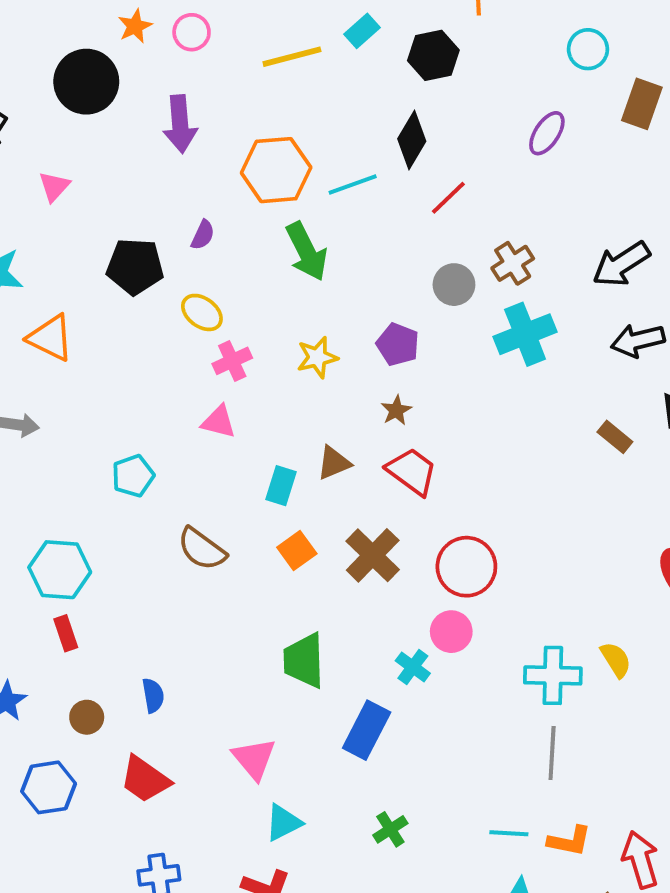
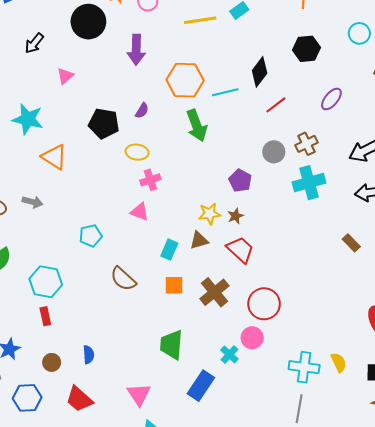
black hexagon: (433, 55) -> (306, 49), moved
purple ellipse: (547, 133) -> (331, 99), moved
yellow ellipse: (202, 312) -> (137, 152), turned -35
yellow star: (317, 357) -> (209, 214), moved
orange square: (297, 551) -> (174, 285), turned 30

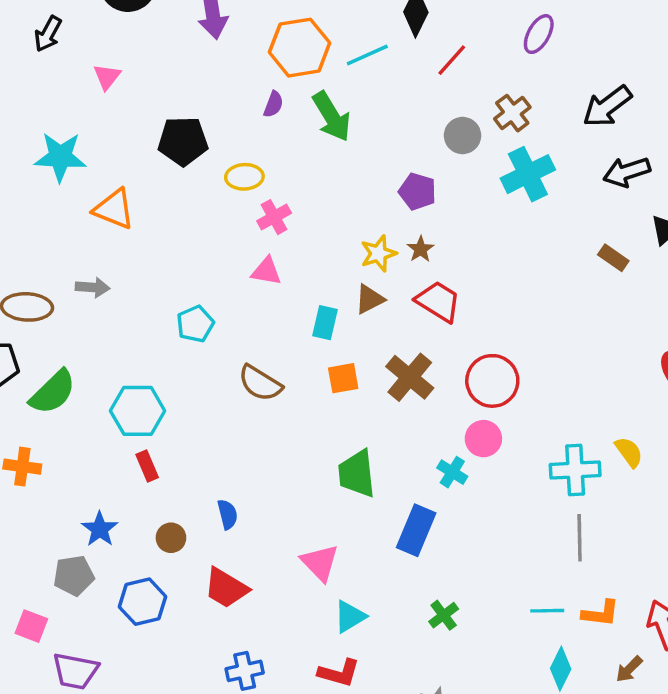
purple semicircle: (142, 111) -> (273, 104), moved

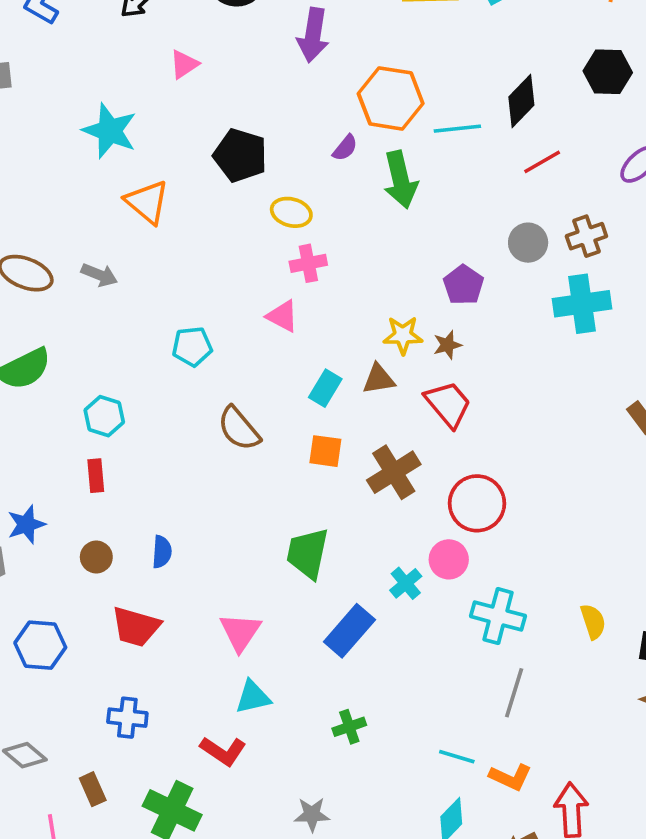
cyan hexagon: (138, 411) -> (104, 416), size x0.7
cyan cross: (575, 470) -> (498, 616), moved
red trapezoid: (226, 588) -> (136, 627), turned -33
blue hexagon: (142, 602) -> (40, 645), moved

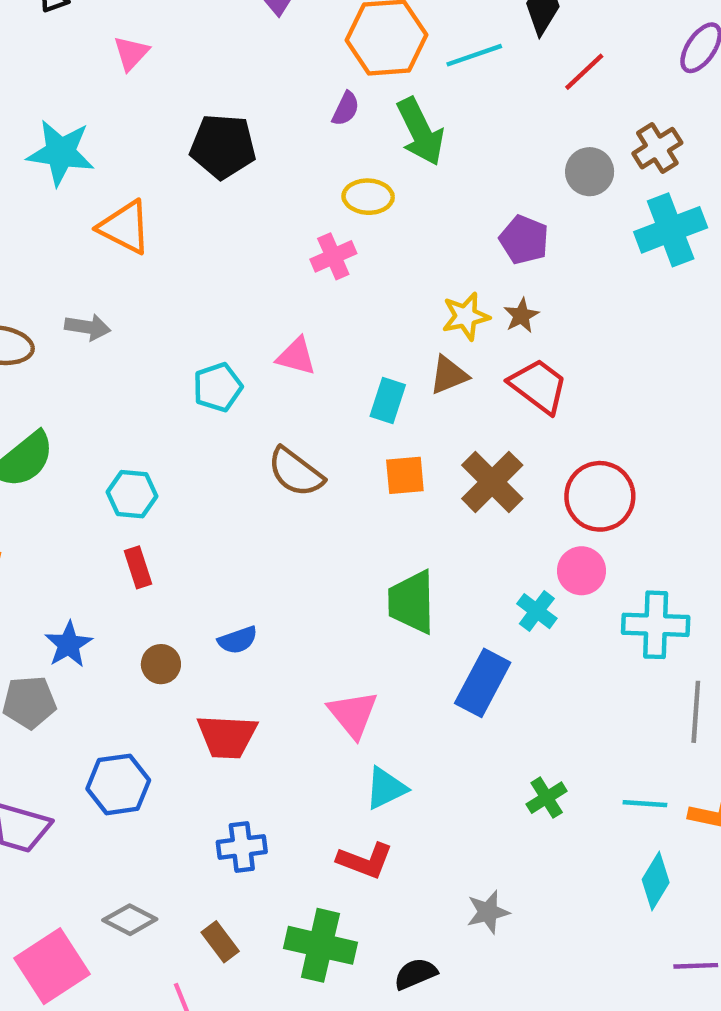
yellow ellipse: (291, 212) -> (368, 197), moved
pink triangle: (282, 316) -> (296, 356), moved
blue semicircle: (162, 552) -> (238, 640), turned 80
green cross: (349, 727) -> (547, 798), moved

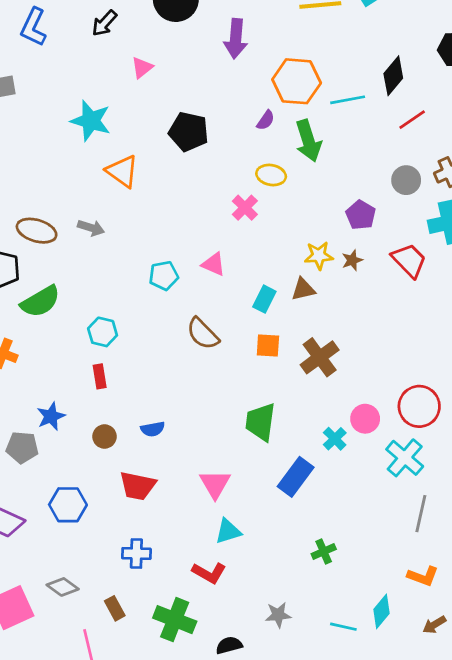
pink cross: (333, 256) -> (245, 208), turned -30
red trapezoid: (538, 386) -> (409, 260), moved
red circle: (600, 496) -> (419, 406), moved
cyan cross: (656, 625) -> (405, 458), turned 30
cyan line: (645, 804) -> (343, 627), moved

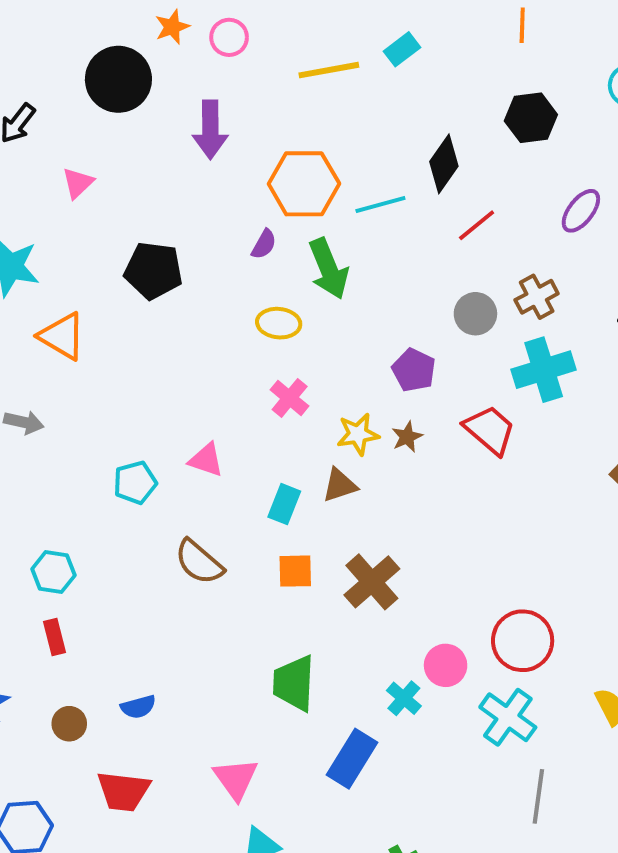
pink cross: (245, 208) -> (290, 398), moved

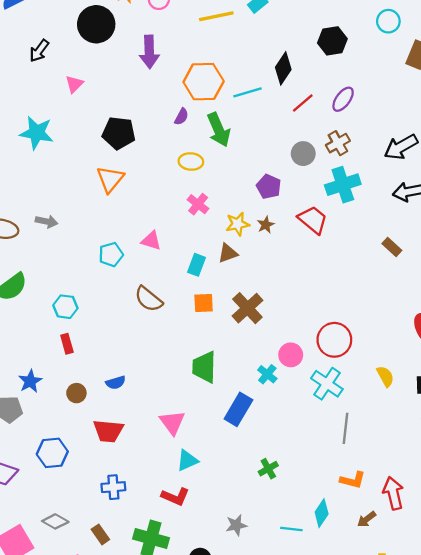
purple ellipse: (581, 211) -> (343, 99), moved
orange triangle: (62, 336) -> (110, 179), moved, turned 40

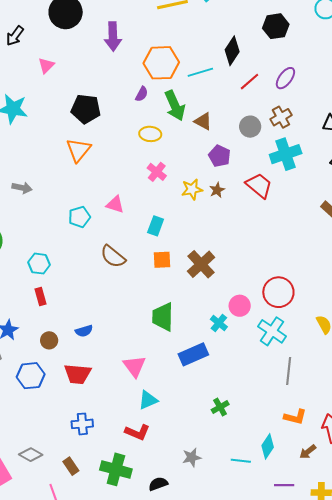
brown triangle: (228, 253) -> (203, 121), moved, turned 48
blue rectangle: (238, 409) -> (193, 354), turned 36
blue hexagon: (52, 453) -> (31, 376), moved

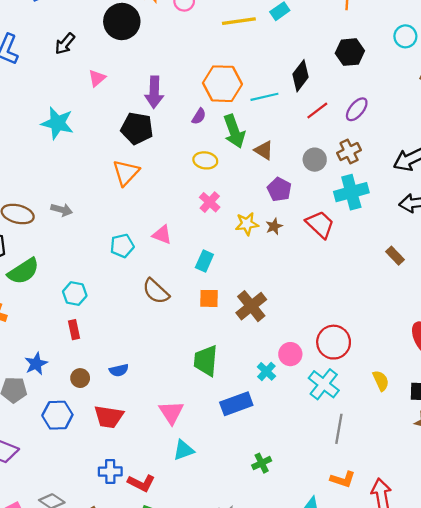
purple arrow: (113, 36) -> (154, 92), moved
red L-shape: (137, 432) -> (141, 483), moved

